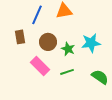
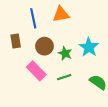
blue line: (37, 15) -> (33, 18), turned -36
cyan star: (91, 43) -> (89, 47), turned -30

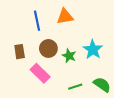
brown rectangle: (16, 41) -> (20, 52), moved
green line: (64, 77) -> (75, 87), moved

